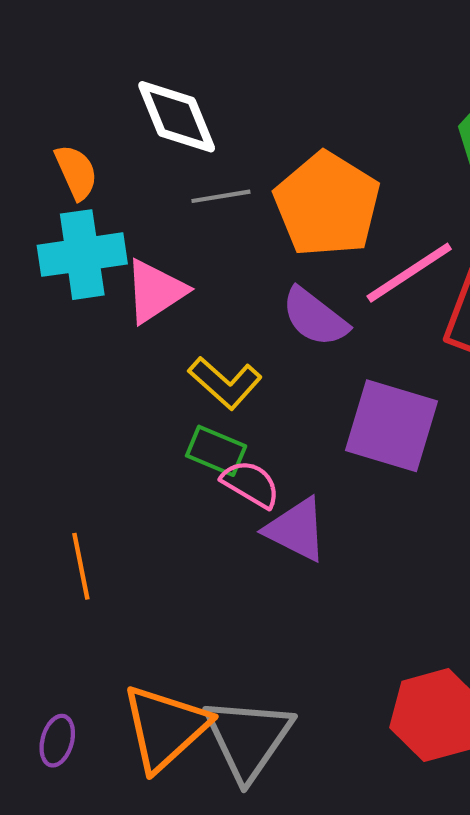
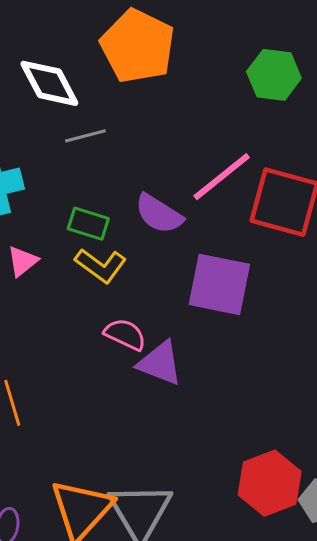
orange pentagon: (327, 205) -> (138, 46), moved
pink triangle: (155, 291) -> (23, 261), moved, size x0.7
green rectangle: (216, 451) -> (88, 224), moved

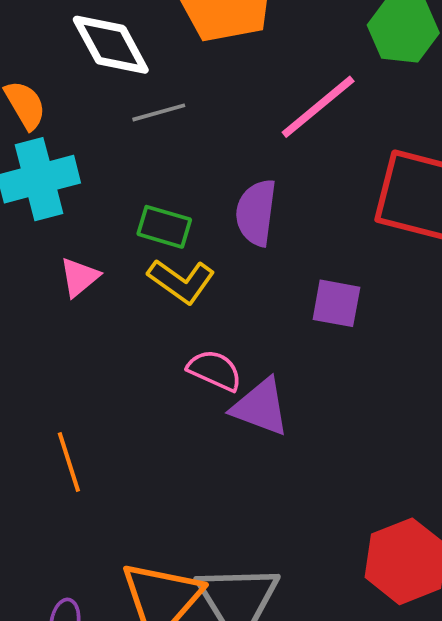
pink line: (222, 177) -> (318, 107), moved
purple semicircle: (159, 214) -> (256, 213), turned 66
purple square: (219, 284) -> (336, 303), size x0.6

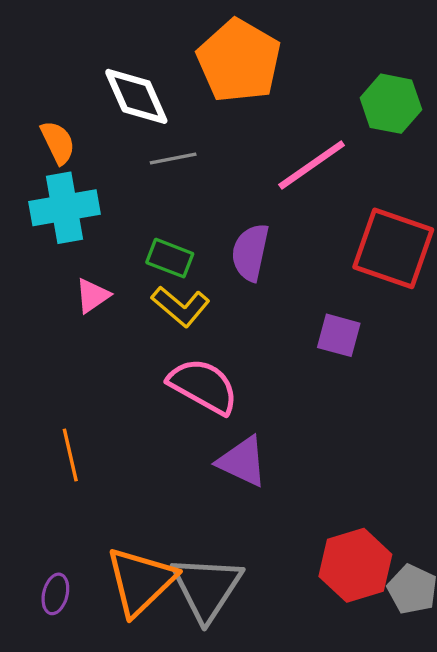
purple square: (336, 303) -> (339, 335), moved
pink semicircle: (215, 370) -> (203, 386), size x1.5
purple triangle: (261, 407) -> (242, 462), moved

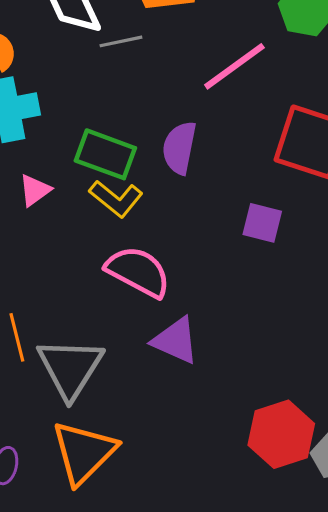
gray line: (173, 159) -> (121, 41), moved
green rectangle: (170, 258) -> (105, 154), size x1.4
gray triangle: (207, 588) -> (70, 368), moved

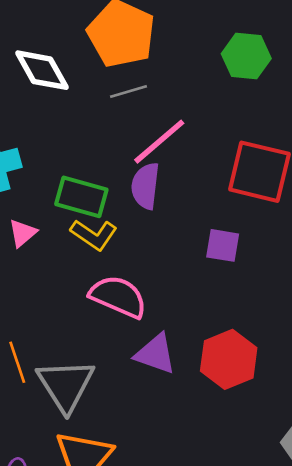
gray line: (121, 41) -> (129, 91), moved
pink line: (234, 66) -> (159, 142), moved
red hexagon: (281, 434) -> (229, 359), moved

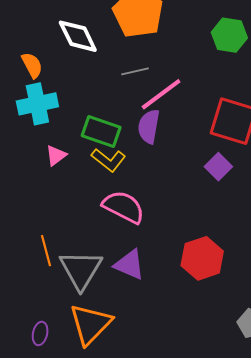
gray line: (129, 91) -> (135, 71), moved
purple square: (223, 245) -> (218, 167), moved, turned 32
purple triangle: (155, 354) -> (129, 265), moved

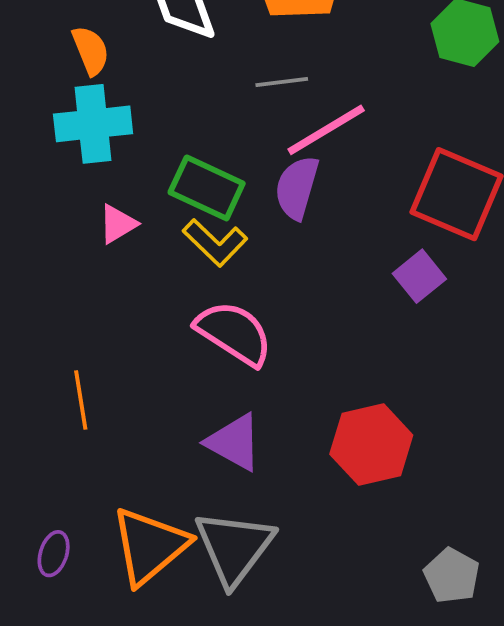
gray triangle: (81, 270) -> (234, 547), moved

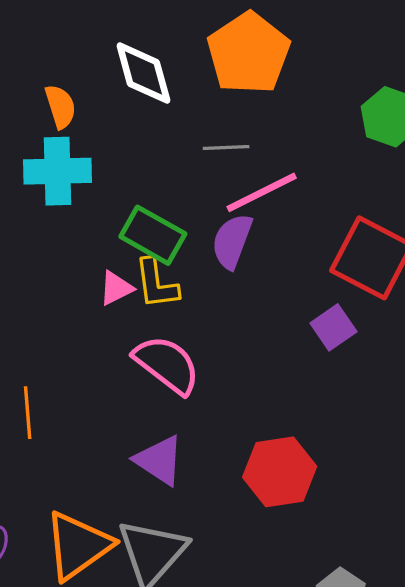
pink triangle: (118, 224) -> (116, 288), moved
yellow L-shape: (215, 243) -> (156, 284), turned 34

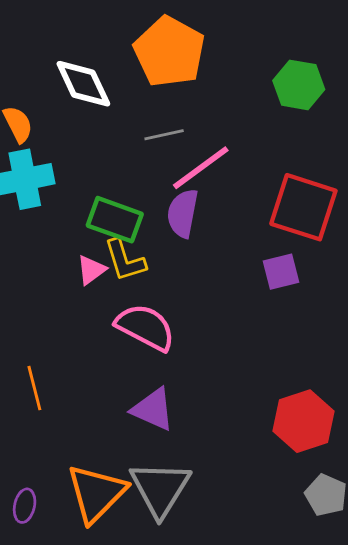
purple square: (333, 327) -> (281, 272), turned 30
red hexagon: (280, 472) -> (303, 421), moved

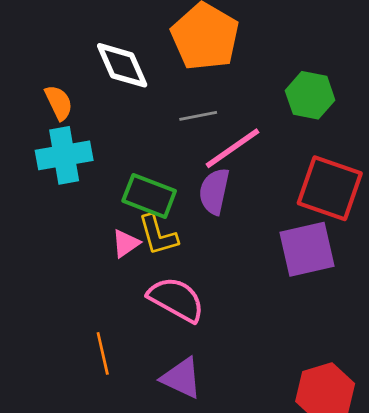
green hexagon: (299, 85) -> (310, 95), moved
purple square: (281, 272) -> (307, 249), size x1.6
orange line: (34, 388) -> (103, 353), moved

